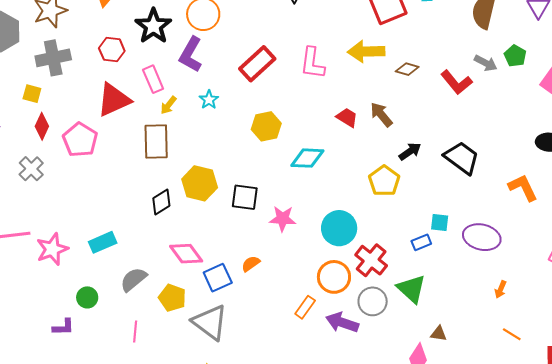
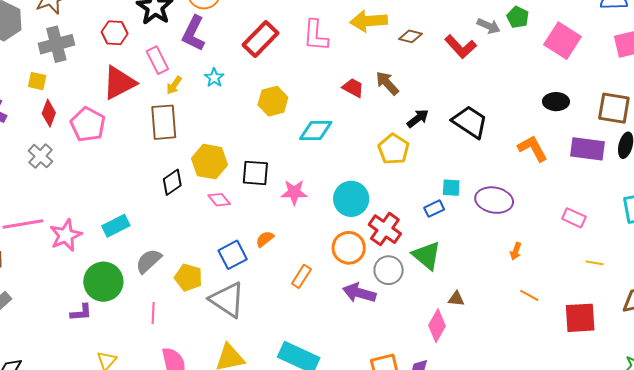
pink diamond: (186, 254) -> (219, 200), moved, size x0.7
green circle: (87, 297) -> (103, 282), size x1.8
orange rectangle: (305, 307) -> (301, 276), moved

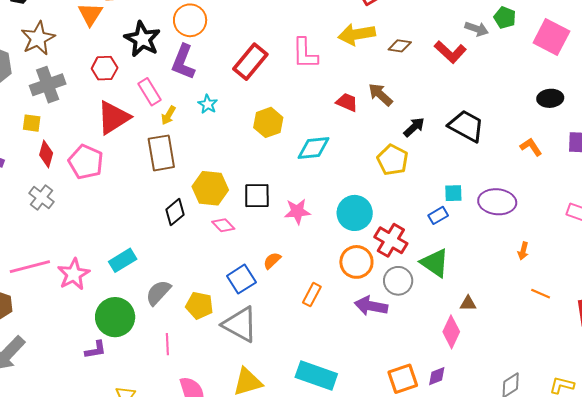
orange L-shape: (533, 148) -> (531, 147), size x0.7

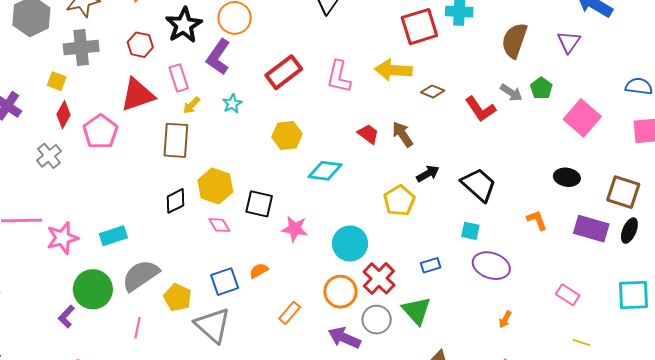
cyan square: (453, 193) -> (470, 231), moved
gray semicircle: (158, 293) -> (141, 275), size x1.4
purple L-shape: (96, 350) -> (66, 316), turned 130

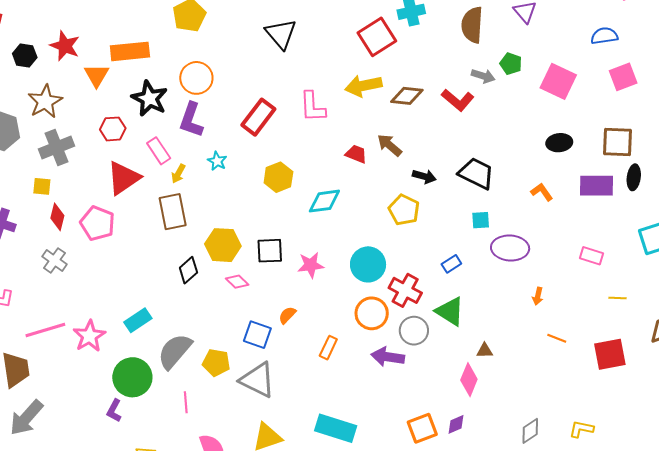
brown diamond: (433, 91) -> (407, 96), size x1.4
black arrow: (428, 174) -> (424, 176), turned 60
blue square: (225, 282) -> (257, 335), turned -36

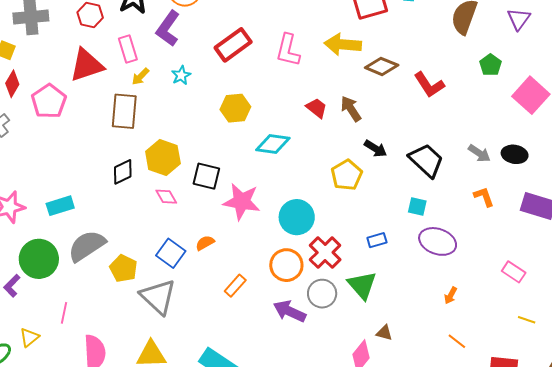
gray arrow: (483, 76) -> (479, 153), moved
pink star: (311, 265) -> (242, 202), size x1.4
pink line: (186, 402) -> (64, 313), moved

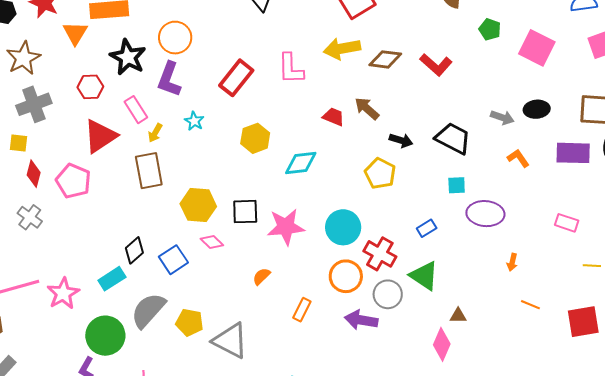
black diamond: (123, 172) -> (134, 250), moved
blue square: (171, 253) -> (173, 260), moved, turned 36

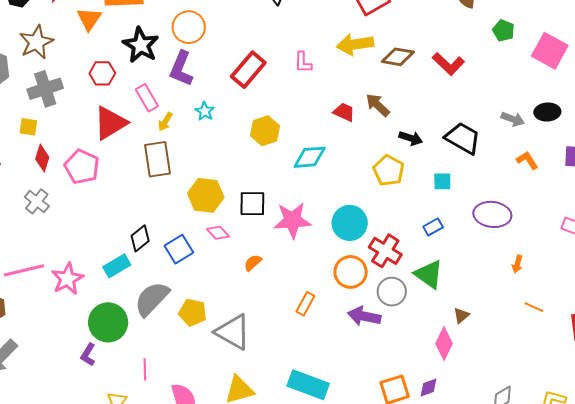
pink L-shape: (291, 69) -> (303, 62), size x0.7
cyan square: (457, 185) -> (442, 181), moved
orange semicircle: (261, 276) -> (253, 263), moved
brown triangle: (458, 316) -> (461, 315), turned -42

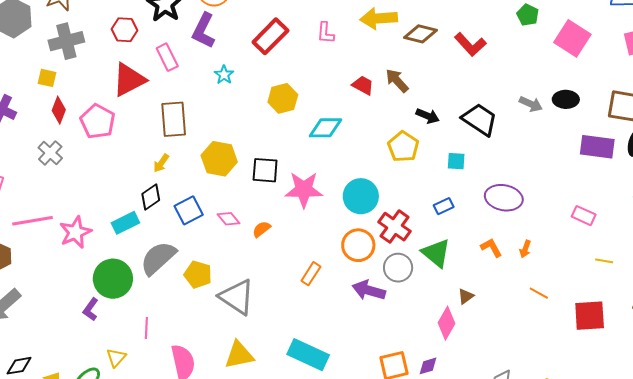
yellow arrow: (165, 122) -> (161, 163), moved
orange L-shape: (527, 160) -> (491, 248), moved
pink diamond: (218, 233) -> (229, 219), moved

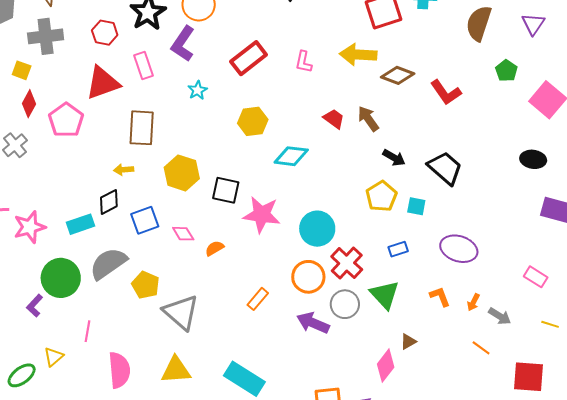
gray arrow: (531, 104) -> (500, 316), moved
yellow pentagon: (403, 147) -> (381, 196), moved
yellow arrow: (161, 163) -> (124, 170), turned 42

